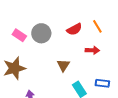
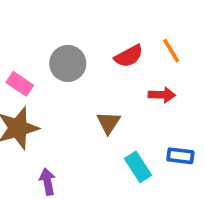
pink rectangle: (19, 35) -> (20, 84), moved

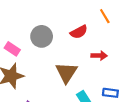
orange line: (171, 51) -> (105, 16), moved
brown triangle: (108, 123) -> (66, 73), size x1.5

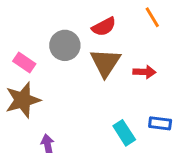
red semicircle: (79, 32) -> (104, 27), moved
brown triangle: (66, 73) -> (105, 63), moved

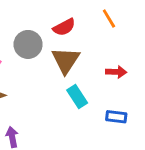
red arrow: (144, 72) -> (116, 72), moved
cyan rectangle: (124, 133) -> (77, 97), moved

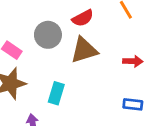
brown triangle: (66, 60) -> (84, 50), turned 40
cyan rectangle: (77, 97) -> (56, 93), moved, turned 50

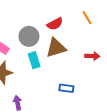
cyan rectangle: (56, 93) -> (34, 60), moved, turned -35
blue rectangle: (133, 104) -> (66, 88), moved

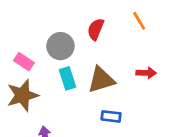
red semicircle: (55, 24) -> (96, 29), turned 140
brown triangle: (56, 48) -> (101, 80), moved

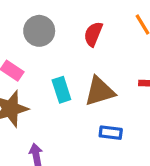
gray circle: (60, 46) -> (39, 31), moved

